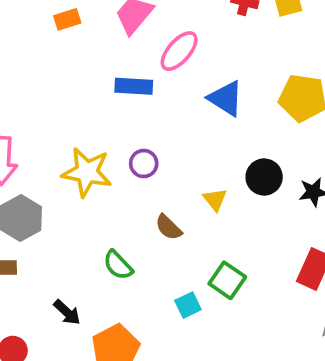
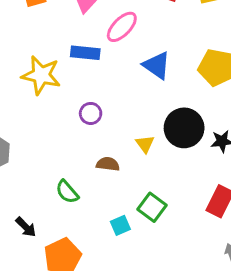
yellow star: (87, 172) -> (41, 75), moved
black circle: (264, 177) -> (184, 128), size x1.4
brown semicircle: (168, 227) -> (108, 164), turned 140

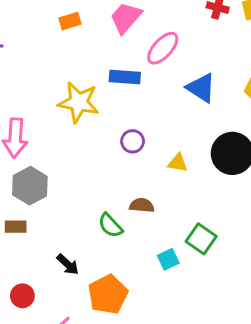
yellow triangle: (145, 144) -> (178, 163), moved, turned -42
brown semicircle: (108, 164) -> (142, 205), moved

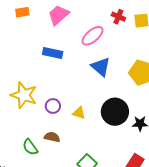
pink ellipse: (163, 48) -> (93, 36), moved
yellow star: (79, 102) -> (24, 95), moved
purple circle: (133, 141) -> (53, 106), moved

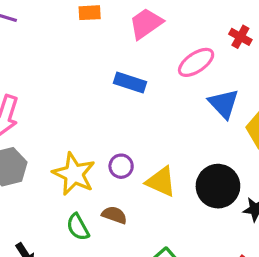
blue triangle: (101, 67) -> (224, 104), moved
yellow star: (24, 95) -> (74, 174), moved
yellow triangle: (79, 113) -> (161, 182), size x1.5

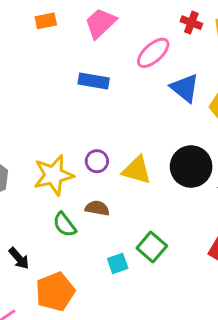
yellow star: (74, 174) -> (54, 175), turned -30

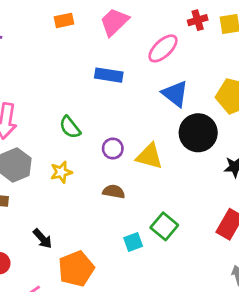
red cross: (191, 23) -> (198, 20), turned -36
blue triangle: (185, 88) -> (175, 94), moved
black circle: (191, 167) -> (198, 133), moved
yellow star: (54, 175) -> (61, 172), moved, size x0.6
green semicircle: (65, 225) -> (70, 127), moved

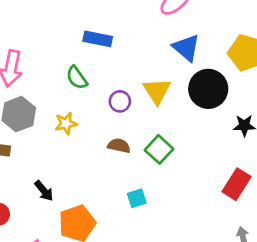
blue rectangle: (109, 75) -> (98, 39), moved
yellow triangle: (149, 156) -> (157, 91), moved, turned 40
green square: (164, 226) -> (159, 149), moved

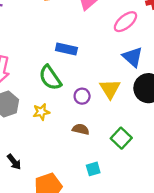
green semicircle: (77, 78) -> (50, 78), size x1.4
green square: (159, 149) -> (121, 138), moved
black arrow: (44, 191) -> (14, 162), moved

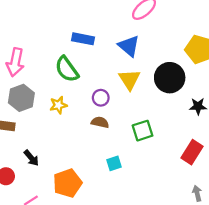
blue triangle: (133, 57) -> (129, 46), moved
purple circle: (82, 96) -> (101, 98), moved
green square: (121, 138) -> (143, 131), turned 30

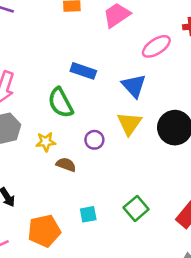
brown semicircle: (100, 122) -> (66, 165), moved
green square: (143, 131) -> (136, 208), moved, turned -30
cyan square: (114, 163) -> (88, 214), moved

